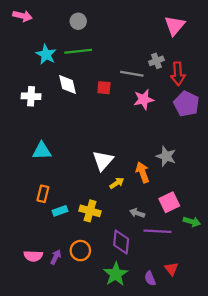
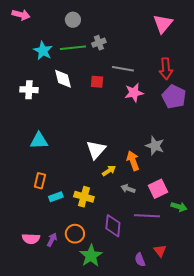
gray cross: (156, 61) -> (99, 43), moved
gray arrow: (137, 213) -> (128, 189), moved
green star: (116, 274) -> (91, 256), moved

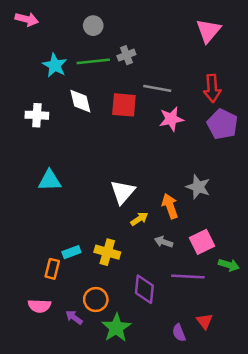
red square: (97, 82) -> (124, 105), size x1.5
orange rectangle: (40, 181) -> (52, 269), moved
purple arrow: (52, 240) -> (74, 317), moved, turned -80

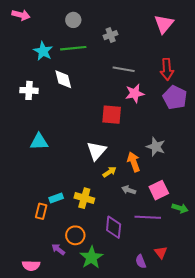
gray cross: (126, 55) -> (111, 35), moved
red square: (124, 105) -> (112, 115), moved
pink semicircle: (39, 306) -> (31, 266), moved

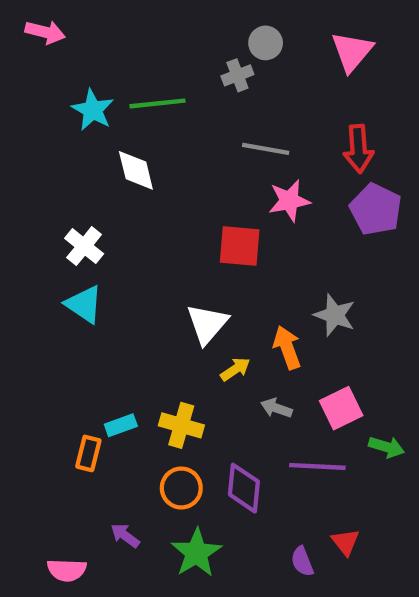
gray circle: (73, 20) -> (266, 43), moved
white cross: (29, 90) -> (84, 246), moved, turned 36
cyan triangle: (39, 142) -> (84, 304), turned 36
orange circle: (75, 235) -> (181, 488), moved

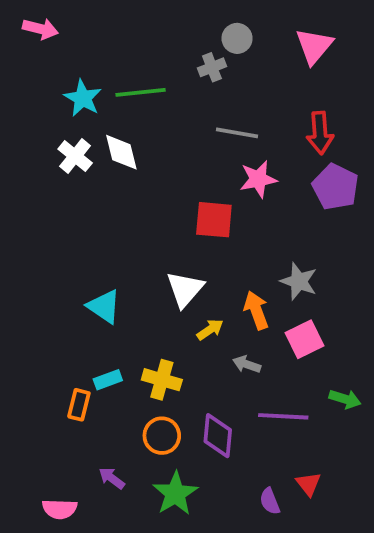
white cross: (84, 246) -> (75, 156), moved
cyan triangle: (84, 304) -> (104, 306), moved
pink square: (341, 408) -> (305, 339), moved

